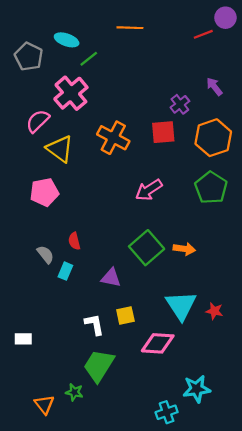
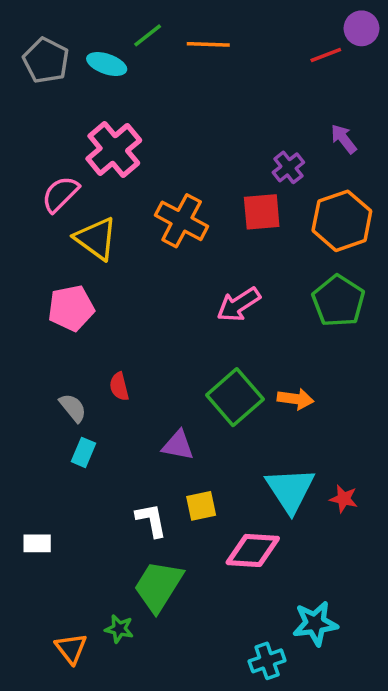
gray pentagon: (29, 57) -> (46, 60), moved
green line: (89, 59) -> (148, 35), moved
cyan rectangle: (65, 271) -> (84, 452), moved

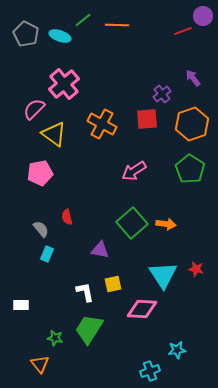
red star: (344, 499) -> (196, 269), moved
cyan star: (315, 623) -> (177, 350), size x0.7
green star: (119, 629) -> (55, 338), moved

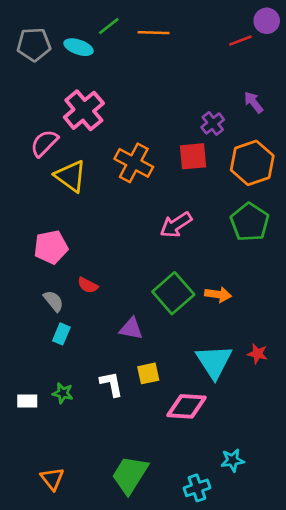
gray pentagon: (26, 34) -> (34, 44), turned -30
pink pentagon: (40, 173) -> (51, 247), moved
red semicircle: (67, 217) -> (88, 285), turned -49
green trapezoid: (89, 329) -> (130, 475), moved
green star: (55, 338) -> (63, 393), moved

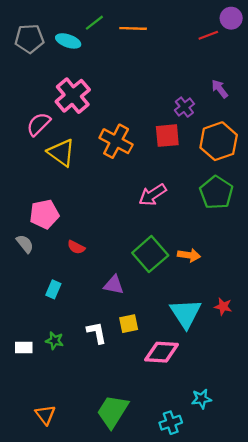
gray semicircle: (54, 301) -> (25, 244), moved

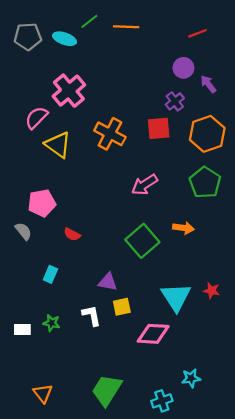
purple circle: (231, 18) -> (183, 68), moved
orange arrow: (189, 255) -> (183, 228), moved
purple triangle: (114, 285) -> (108, 282), moved

